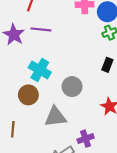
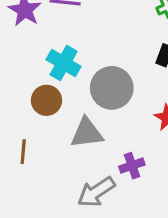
gray circle: (72, 87) -> (112, 88), size x1.4

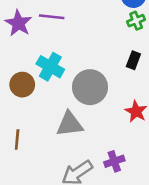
brown circle: (46, 100) -> (22, 85), moved
purple cross: (132, 166) -> (114, 161), moved

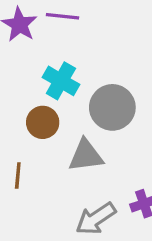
brown circle: (22, 85) -> (43, 122), moved

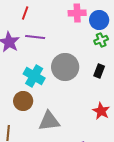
gray circle: (112, 107) -> (65, 67), moved

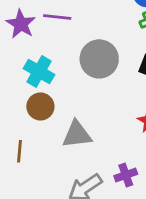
cyan cross: (34, 76) -> (39, 72), moved

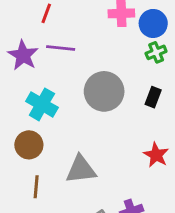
brown circle: (40, 106) -> (29, 145), moved
brown line: (19, 151) -> (36, 187), moved

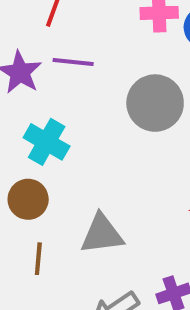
gray circle: (104, 91) -> (155, 103), moved

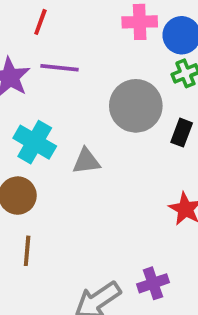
gray triangle: (102, 234) -> (86, 161), moved, size x0.7

